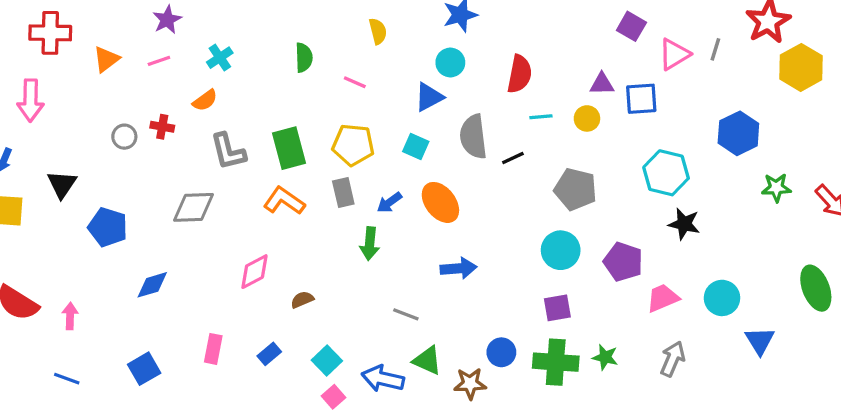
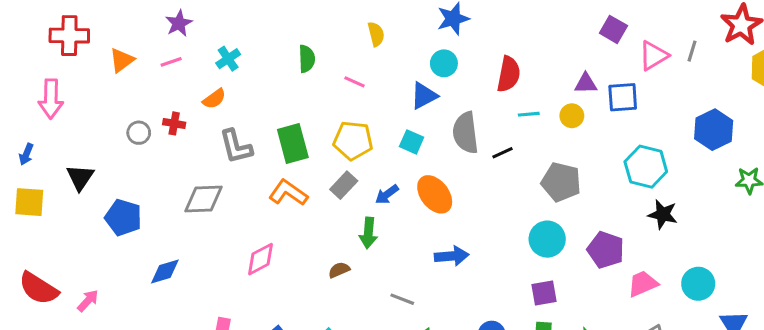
gray rectangle: (343, 193) -> (344, 185), turned 56
brown semicircle: (302, 300) -> (339, 270), moved
pink arrow: (70, 316) -> (88, 301), turned 40

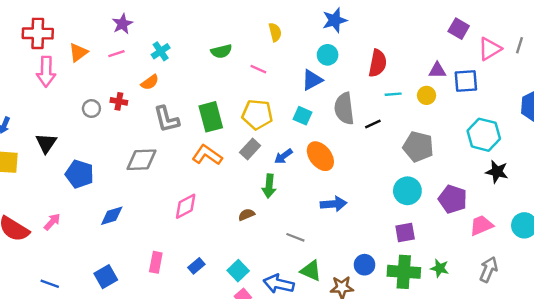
green semicircle: (307, 59) -> (221, 51), turned 78
pink arrow: (51, 99) -> (46, 72), moved
pink arrow: (88, 301) -> (52, 222), moved

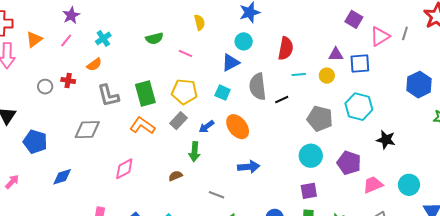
pink line: (116, 54) -> (66, 40), turned -32
cyan hexagon: (484, 135) -> (359, 107), moved

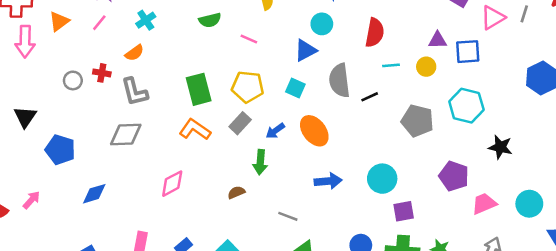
gray L-shape: (108, 96) -> (134, 92), moved
cyan circle: (311, 156) -> (382, 179), moved

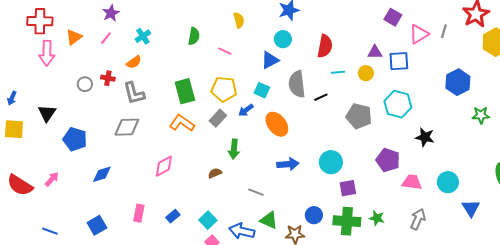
green semicircle: (210, 20) -> (194, 36), turned -66
blue arrow: (275, 131) -> (246, 110), moved
pink trapezoid: (484, 204) -> (412, 182), turned 30

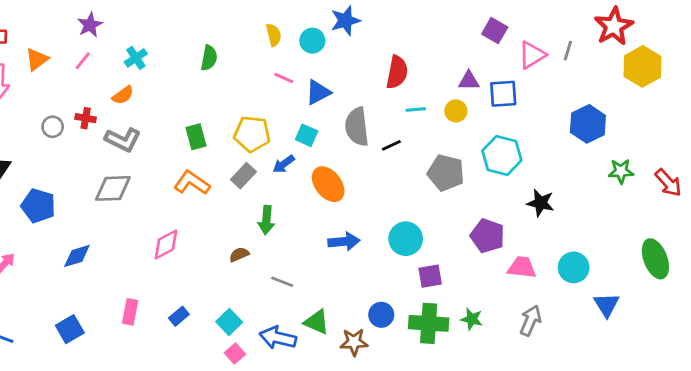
cyan circle: (283, 39) -> (312, 41), moved
pink line: (225, 51) -> (284, 78), moved
green rectangle: (185, 91) -> (196, 137), size x0.7
gray L-shape: (134, 93) -> (123, 140), turned -50
gray line: (256, 192) -> (282, 282), moved

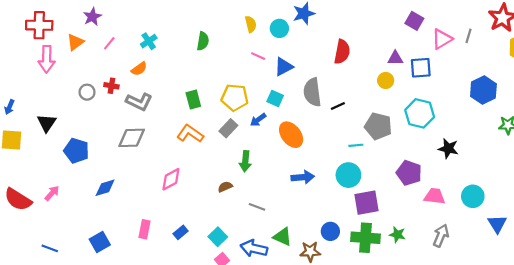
purple star: (90, 25) -> (92, 17), moved
cyan line: (416, 110) -> (356, 145), moved
purple square: (430, 276) -> (367, 203), size x1.4

